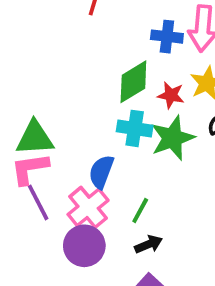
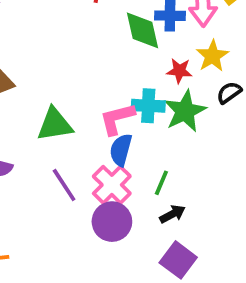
green diamond: (133, 82) -> (142, 30), moved, turned -66
pink L-shape: (30, 169) -> (117, 119), moved

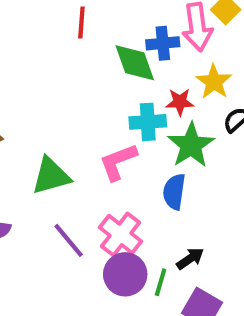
cyan cross: (148, 106) -> (148, 122), moved
blue semicircle: (121, 150) -> (174, 192), moved
green line: (161, 183) -> (161, 282), moved

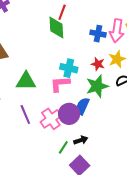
green diamond: (135, 63) -> (56, 28), moved
cyan cross: (148, 122) -> (69, 68), moved
purple circle: (125, 274) -> (69, 114), moved

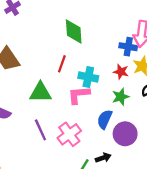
red line: (62, 12) -> (62, 64), moved
blue cross: (98, 34) -> (128, 47), moved
green star: (97, 86) -> (121, 97), size x0.7
purple circle: (69, 114) -> (125, 134), moved

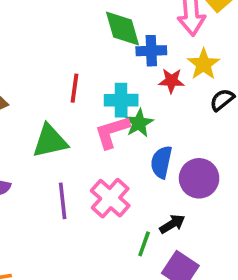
green diamond: (74, 32) -> (122, 28), moved
blue cross: (128, 47) -> (151, 51), moved
green star: (121, 97) -> (139, 123), moved
purple line: (40, 130) -> (63, 201), turned 30

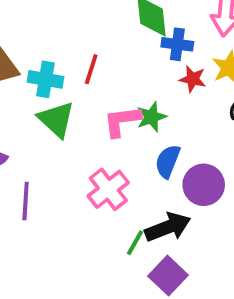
cyan cross: (121, 100) -> (45, 79), moved
green triangle: (50, 141) -> (56, 119), turned 45
purple line: (63, 201) -> (26, 201), moved
black arrow: (172, 224) -> (168, 227), size x1.6

